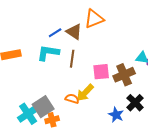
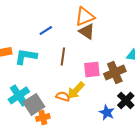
brown triangle: (74, 32) -> (87, 31), moved
cyan L-shape: (48, 53) -> (26, 56), moved
cyan cross: (28, 114) -> (19, 95), moved

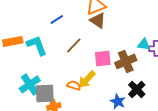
cyan L-shape: (26, 56) -> (37, 45), turned 60
brown line: (63, 56) -> (74, 45), turned 36
gray square: (34, 104) -> (45, 93), turned 30

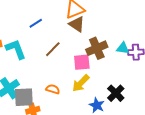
brown cross: (126, 61) -> (97, 48), moved
yellow arrow: (87, 79) -> (81, 83), moved

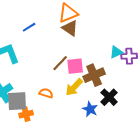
brown cross: (97, 48) -> (94, 75), moved
cyan triangle: (123, 48) -> (116, 52), turned -32
brown line: (53, 49) -> (60, 63), moved

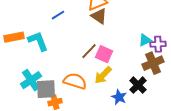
pink square: (75, 66) -> (104, 54), turned 30
brown cross: (94, 75) -> (153, 63), moved
orange semicircle: (46, 93) -> (75, 81), size x1.6

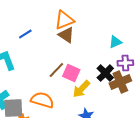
cyan triangle: (145, 40) -> (115, 42), moved
yellow arrow: (103, 75) -> (81, 89), moved
black cross: (138, 85) -> (105, 73), moved

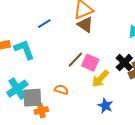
orange semicircle: (42, 100) -> (61, 90), size x0.6

